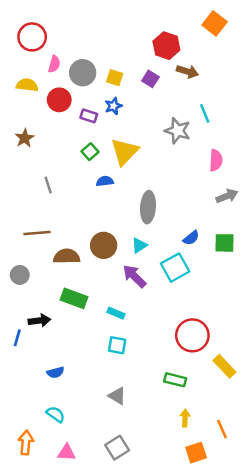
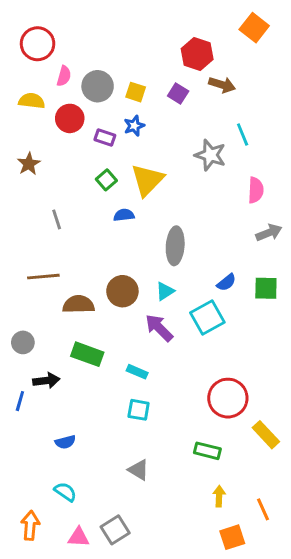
gray circle: (20, 275) -> (23, 342), moved
gray square: (117, 448) -> (115, 530), moved

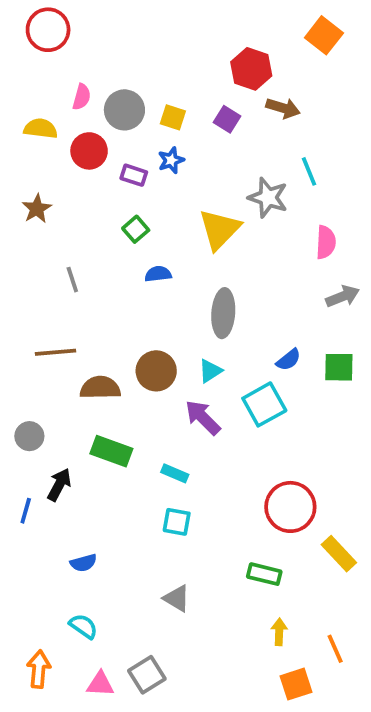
red circle: (38, 44) -> (48, 30), moved
yellow triangle: (147, 180) -> (220, 229), moved
black arrow: (46, 381) -> (59, 485), turned -55

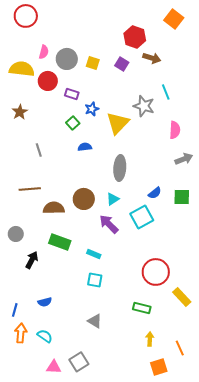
yellow semicircle: (41, 129) -> (22, 69), size x1.4
blue star: (171, 160) -> (92, 109), moved
blue line: (26, 511) -> (15, 310), moved
orange arrow: (39, 669) -> (21, 333), moved

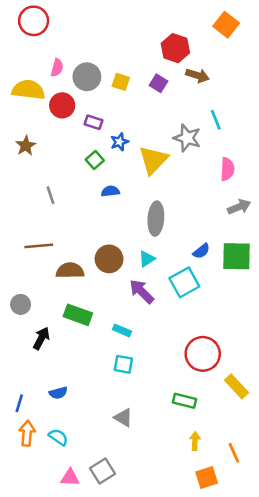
green square: (182, 197) -> (237, 256), size x1.4

